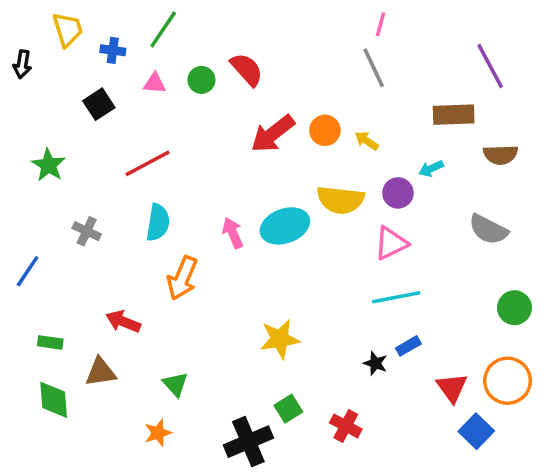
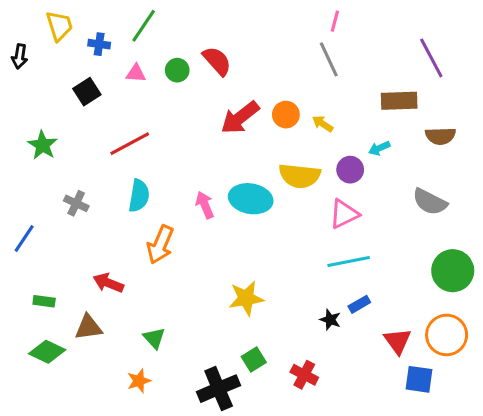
cyan ellipse: (285, 226) -> (251, 199), turned 30
green circle: (514, 308) -> (453, 271), size x1.4
green diamond: (54, 400) -> (47, 352), turned -60
blue square: (476, 431) -> (419, 379), turned -36

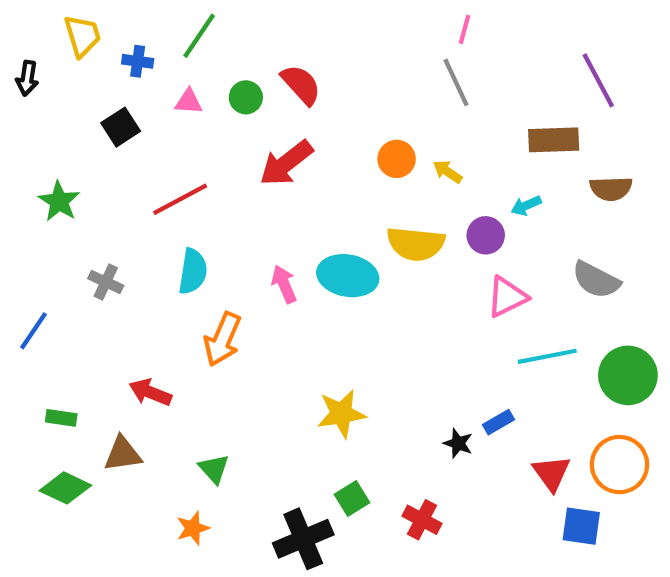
red arrow: (240, 118) -> (286, 163), moved
pink triangle: (344, 214) -> (507, 297), moved
cyan line: (349, 261) -> (547, 356), moved

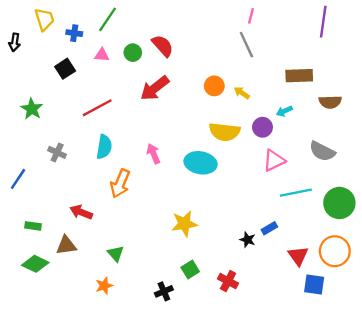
purple line: (598, 80) -> (323, 22), moved, turned 36
cyan ellipse: (348, 276) -> (201, 163), moved
black cross: (303, 539) -> (164, 291), size x0.6

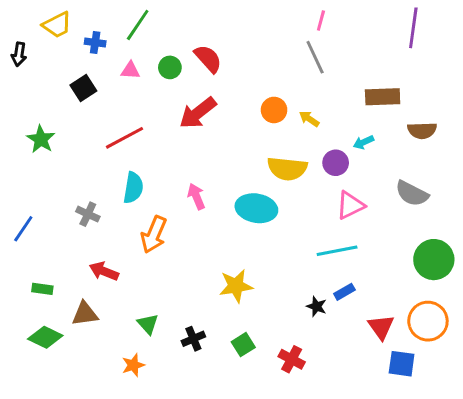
yellow trapezoid: (44, 19) -> (57, 25), turned 80
gray cross: (57, 152) -> (88, 214), moved
cyan line: (296, 193) -> (337, 251), moved
black cross: (164, 291) -> (193, 339), moved

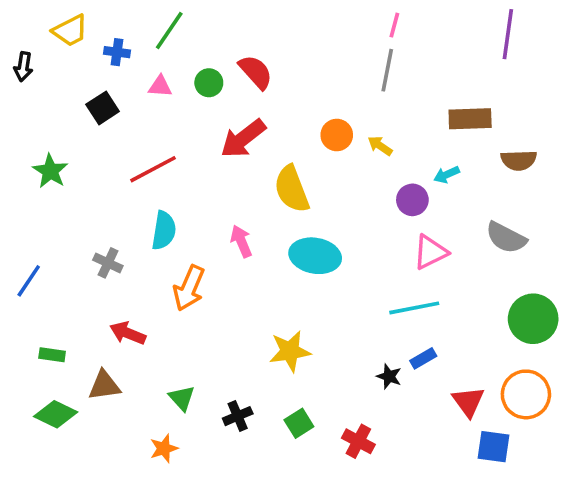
gray line: (315, 57) -> (387, 70), turned 36
yellow semicircle: (287, 169) -> (292, 189), moved, turned 63

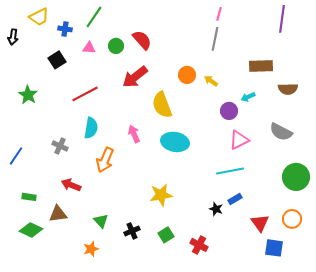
orange circle: (526, 394) -> (292, 219), size x0.7

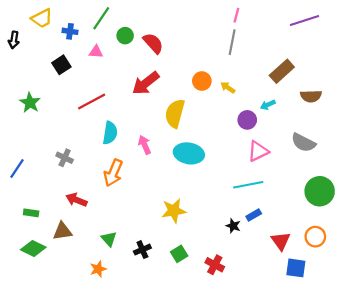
purple line: (282, 19) -> (304, 21), turned 64
green circle: (116, 46) -> (125, 36), moved
brown rectangle: (261, 66) -> (282, 71), turned -40
yellow semicircle: (162, 105) -> (175, 113), turned 36
cyan semicircle: (91, 128) -> (110, 133), moved

